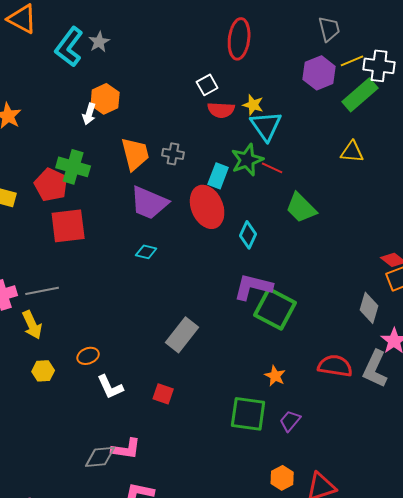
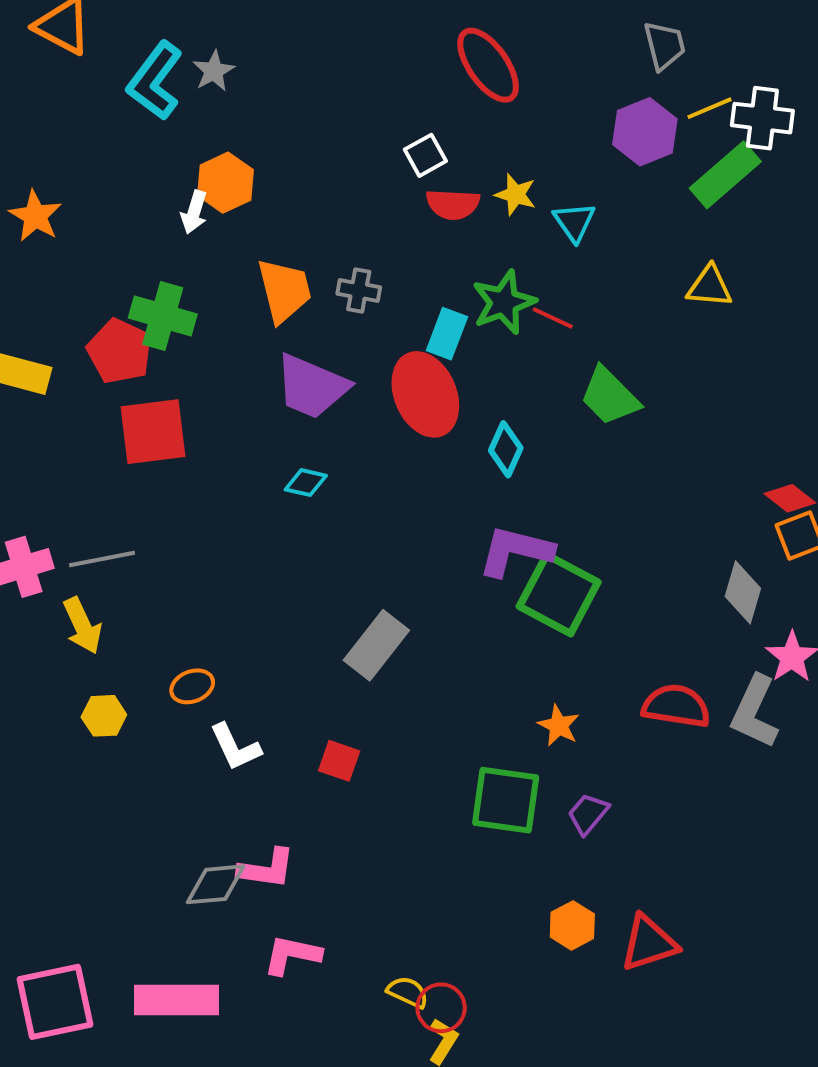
red ellipse: (239, 39) -> (488, 65), turned -42
cyan triangle: (266, 126) -> (574, 222), moved, size x0.7

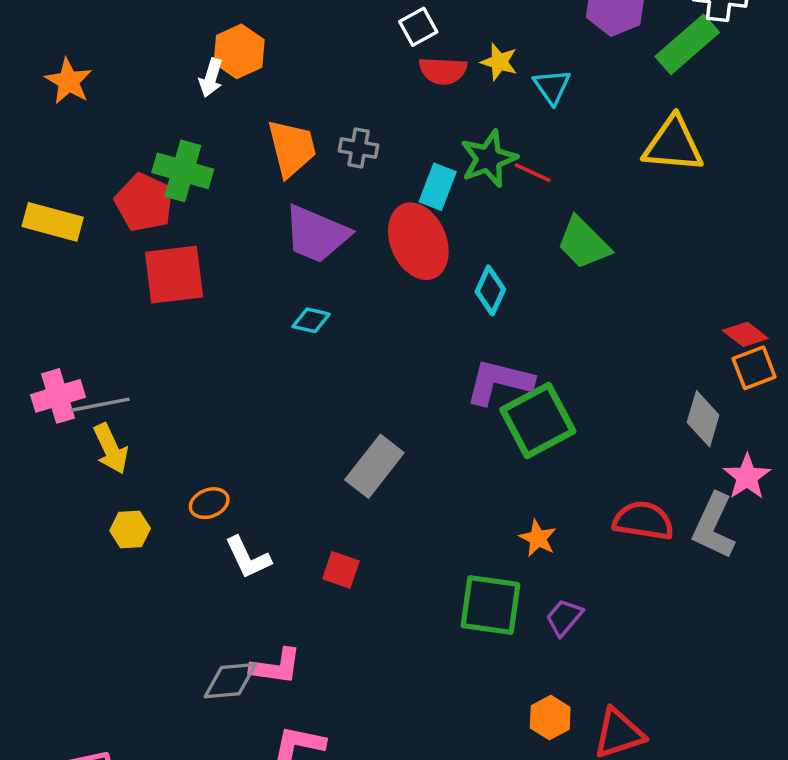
yellow triangle: (710, 287) -> (673, 145), size x1.5
gray line: (102, 559) -> (100, 405), moved
green square: (559, 594) -> (538, 420), turned 34

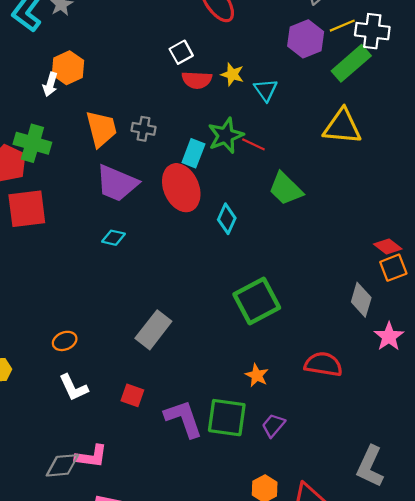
purple L-shape: (499, 382) -> (183, 419), moved, turned 57
orange ellipse: (209, 503) -> (65, 341), moved
gray L-shape: (714, 526) -> (370, 466), moved

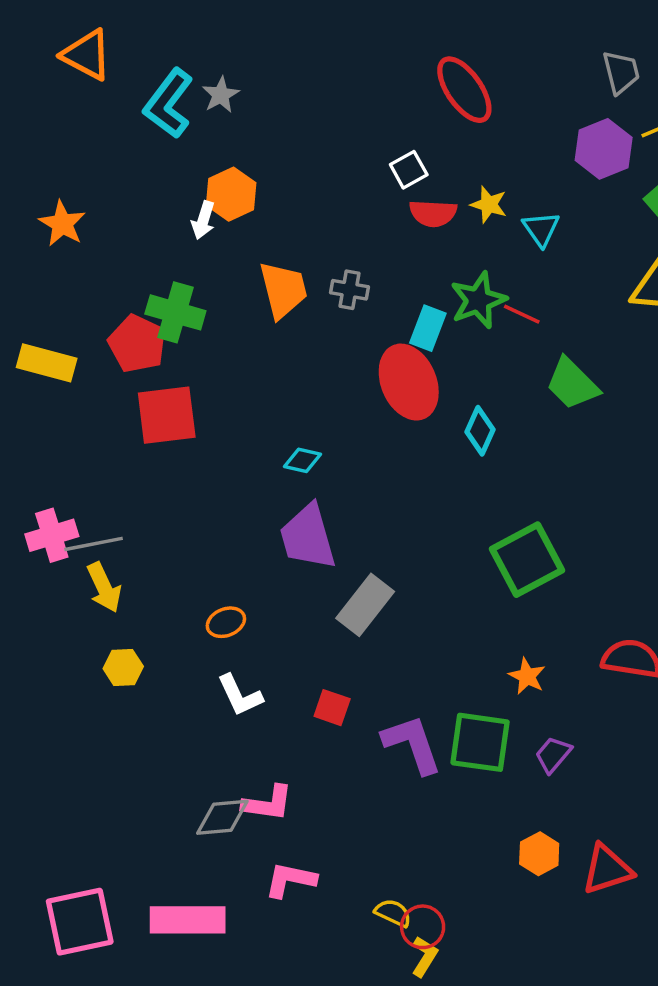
purple trapezoid: (117, 183) -> (308, 537), moved, turned 51

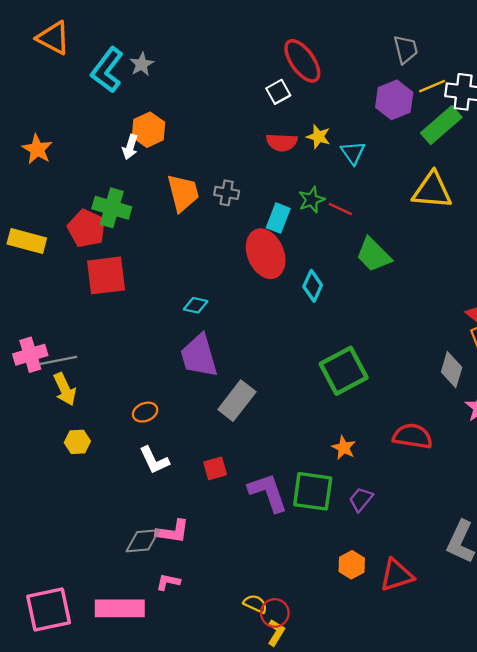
white square: (409, 170) -> (278, 92), moved
green star: (478, 300) -> (312, 200), size x0.7
red square: (332, 708) -> (215, 468), turned -35
pink L-shape: (290, 880) -> (168, 582), moved, size x0.7

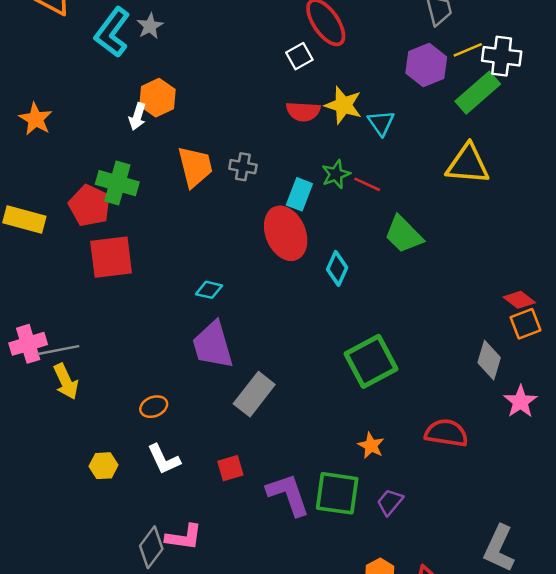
yellow star: (318, 137) -> (343, 105), size x1.4
yellow hexagon: (77, 442) -> (103, 466), moved
gray diamond: (143, 541) -> (151, 547), turned -48

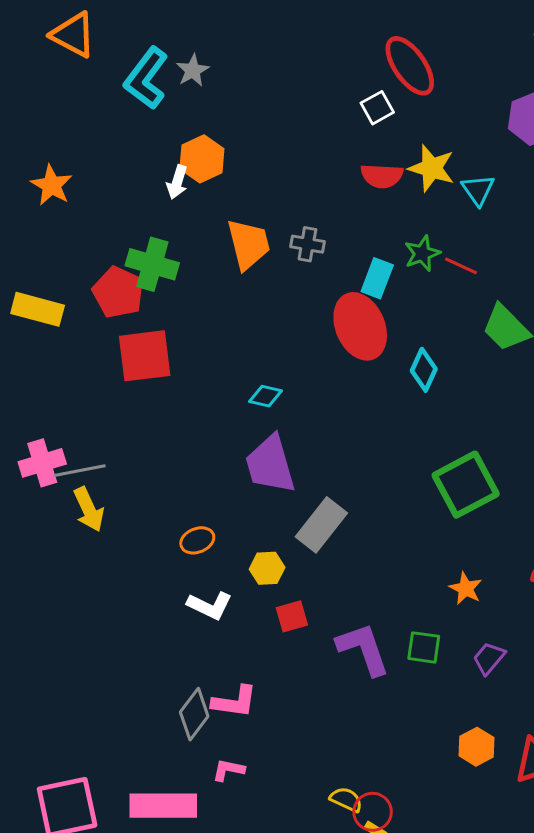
white L-shape: (164, 459) -> (210, 606), turned -39
yellow hexagon: (103, 466) -> (267, 568), moved
green square: (337, 493) -> (424, 647), size x0.6

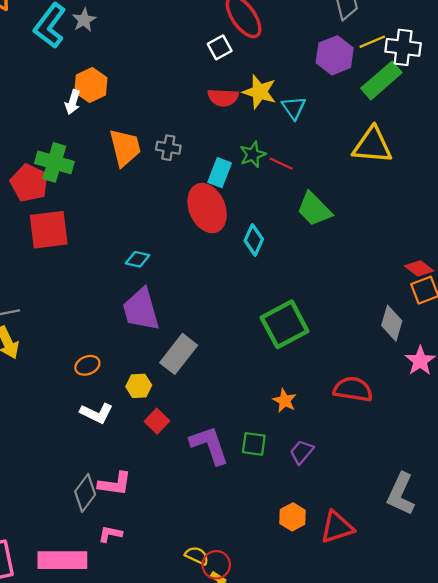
red square: (292, 616) -> (157, 421), turned -30

